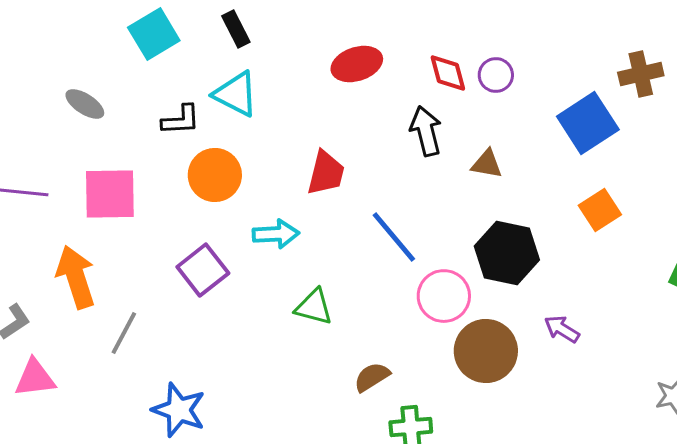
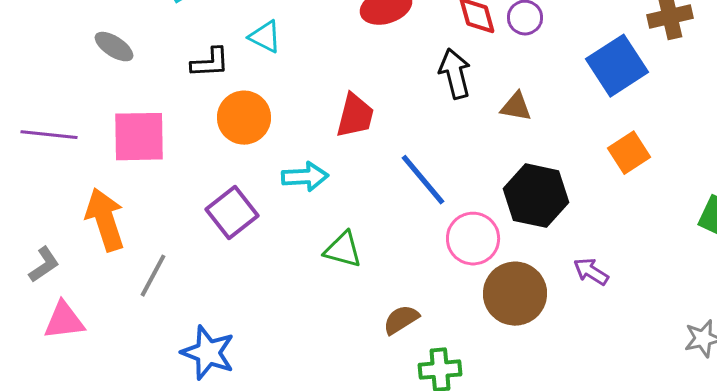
cyan triangle: (236, 94) -> (265, 37), size x0.7

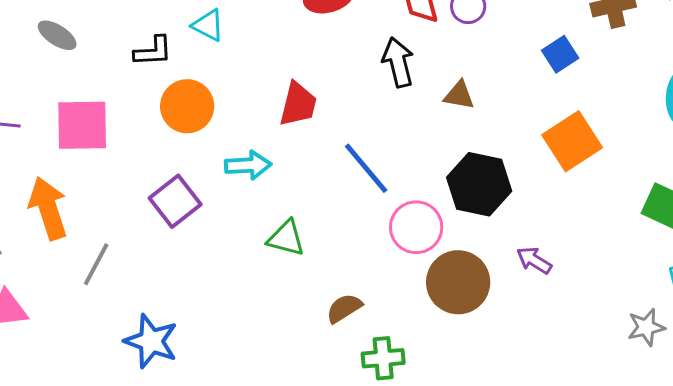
blue square: (617, 66) -> (560, 54), size x0.6
orange square: (629, 153) -> (572, 141), size x1.4

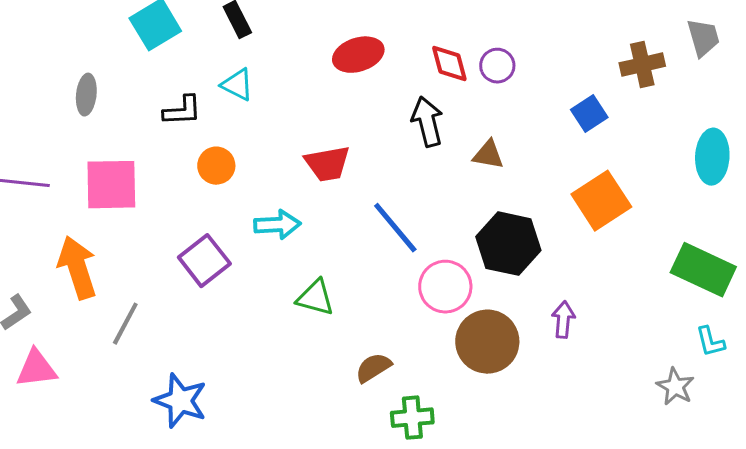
gray ellipse: (57, 35) -> (86, 95), turned 63
red trapezoid: (298, 104) -> (327, 164), turned 66
orange circle: (187, 106) -> (216, 166), size x0.7
purple arrow: (534, 260) -> (563, 320), turned 63
gray star: (646, 327) -> (675, 387), turned -30

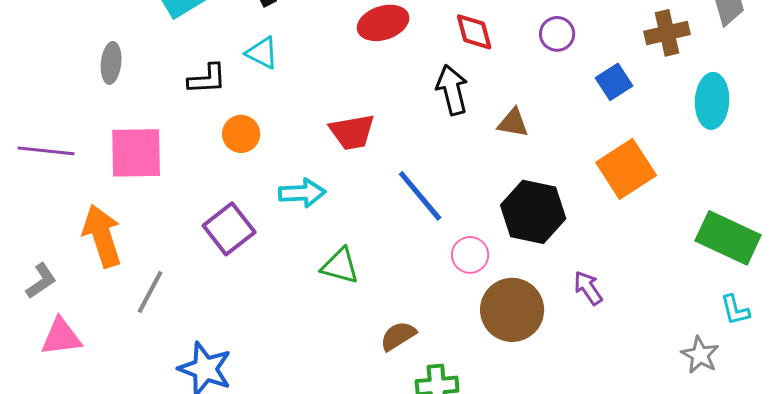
purple circle: (497, 66) -> (557, 34), moved
cyan ellipse: (712, 157) -> (712, 101), moved
pink circle: (445, 287) -> (470, 255), size x0.7
purple arrow: (563, 320) -> (588, 288), turned -39

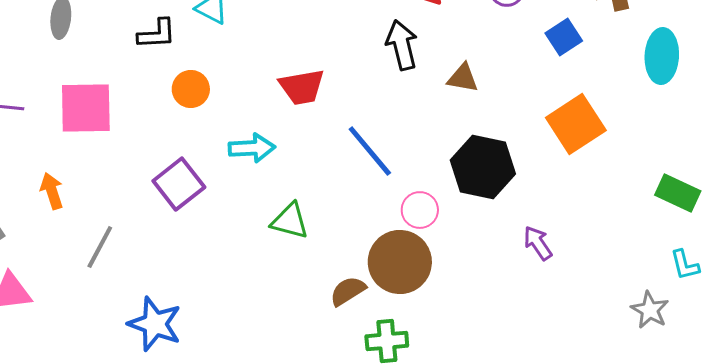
orange arrow: (102, 236) -> (52, 191), size x0.6
green rectangle: (728, 238) -> (678, 193), size x0.7
brown circle: (512, 310) -> (400, 262), moved

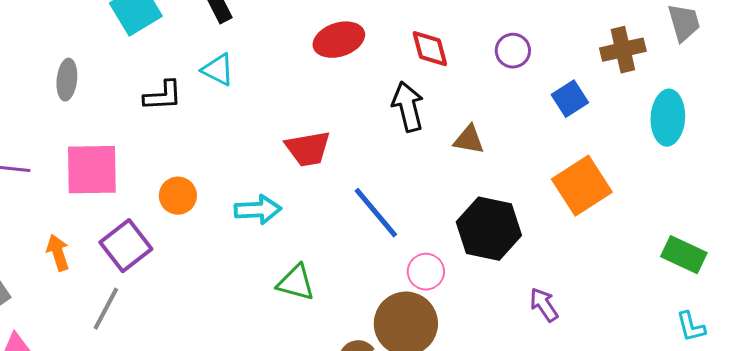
orange circle: (191, 89) -> (178, 196), moved
purple square: (179, 184) -> (126, 246), moved

